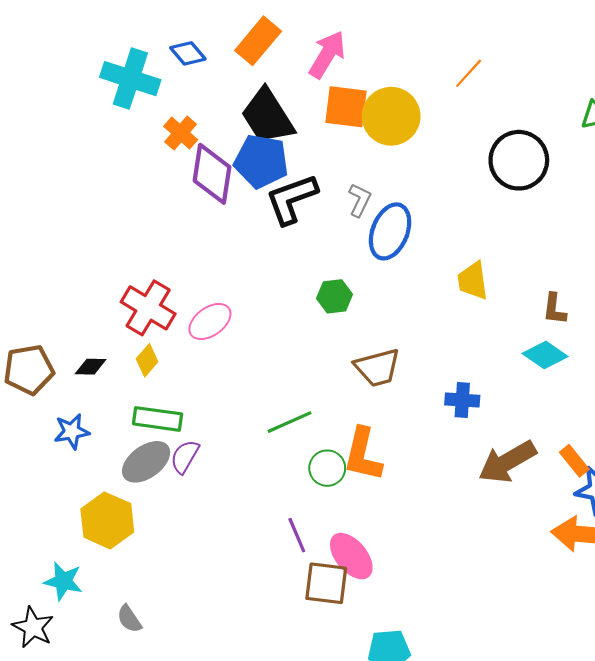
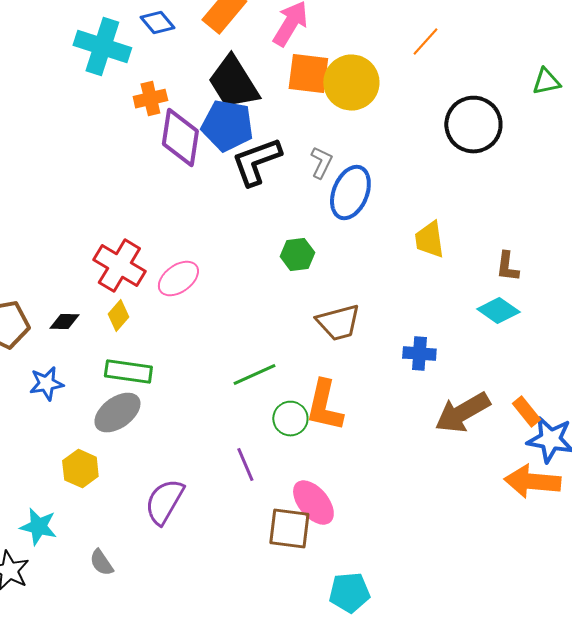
orange cross: (181, 133) -> (150, 99), turned 36
purple semicircle: (185, 457) -> (164, 502), moved, size x1.4
yellow hexagon: (107, 520) -> (80, 469), size x0.7
purple line: (297, 535) -> (245, 465), moved

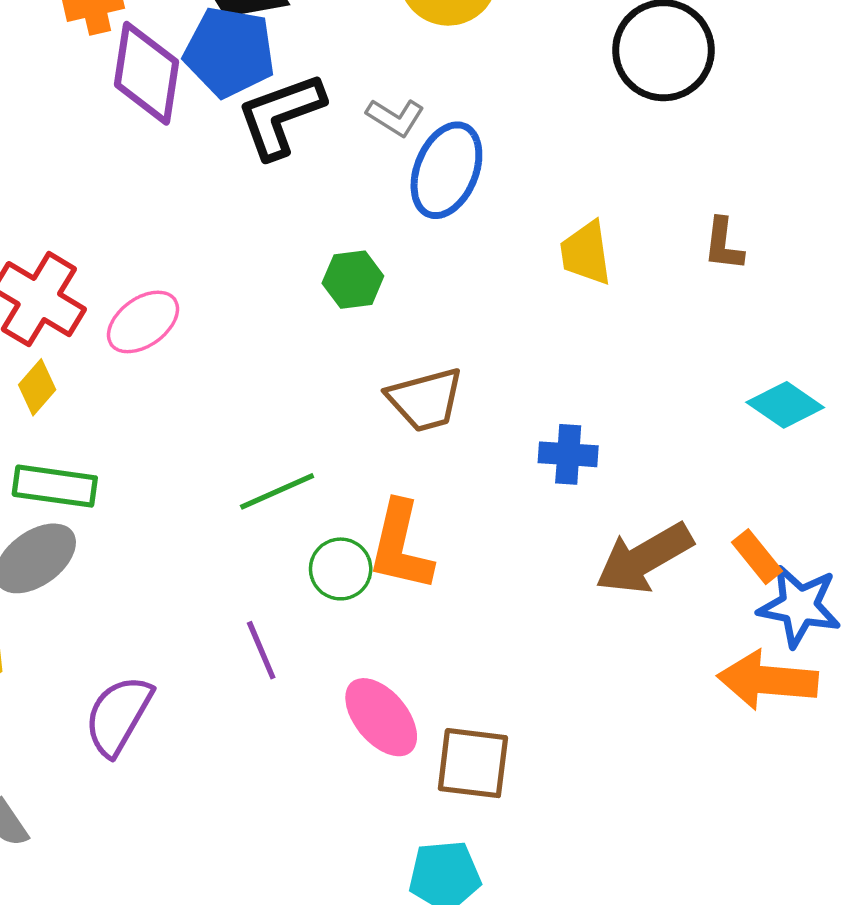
gray L-shape: (321, 163) -> (395, 117), turned 96
brown L-shape: (507, 267) -> (723, 244), moved
cyan diamond: (498, 311) -> (785, 405), moved
brown square: (289, 529) -> (473, 763), moved

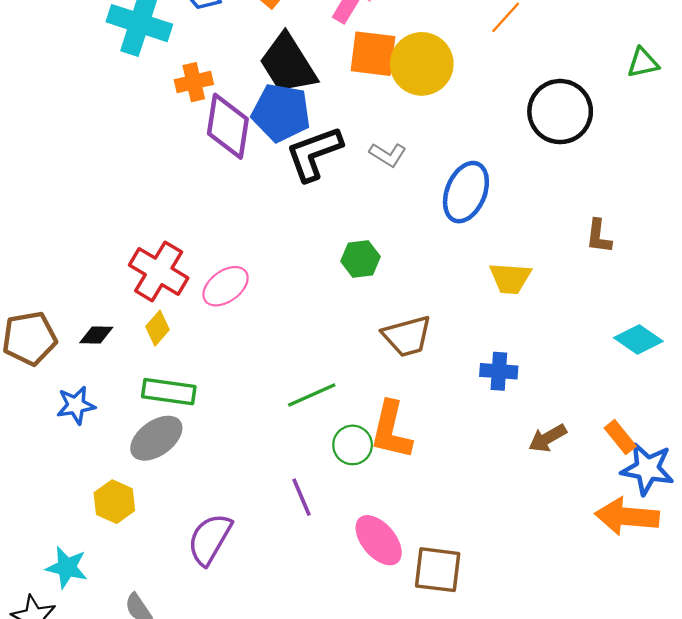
blue ellipse: (446, 170) -> (466, 192), moved
yellow trapezoid: (586, 253) -> (510, 278), moved, turned -78
brown arrow: (644, 558) -> (548, 438), size x0.6

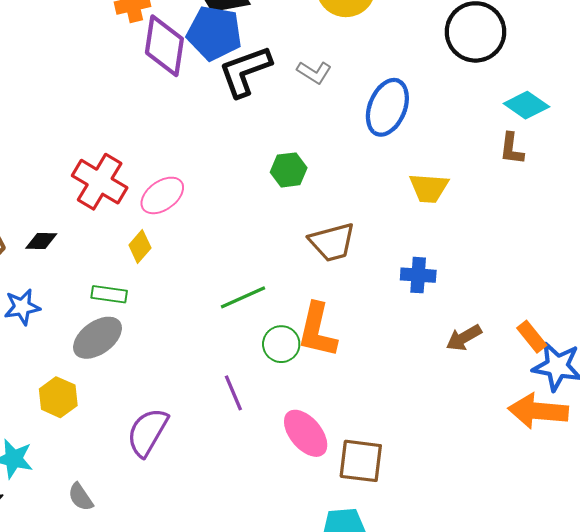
yellow diamond: (157, 328) -> (140, 246), moved
cyan diamond: (638, 339) -> (526, 105), moved
green rectangle: (169, 392) -> (109, 294), size x0.7

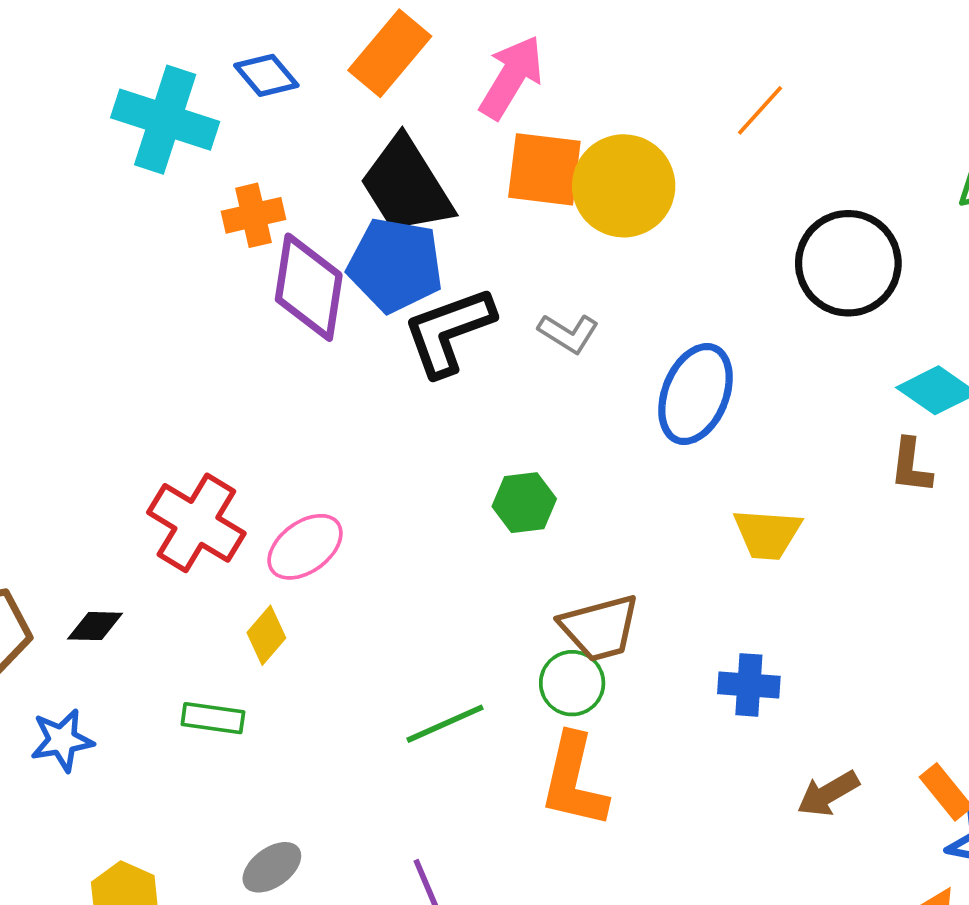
gray ellipse: (98, 338) -> (272, 867), moved, size x0.7
green circle: (281, 344) -> (572, 683), moved

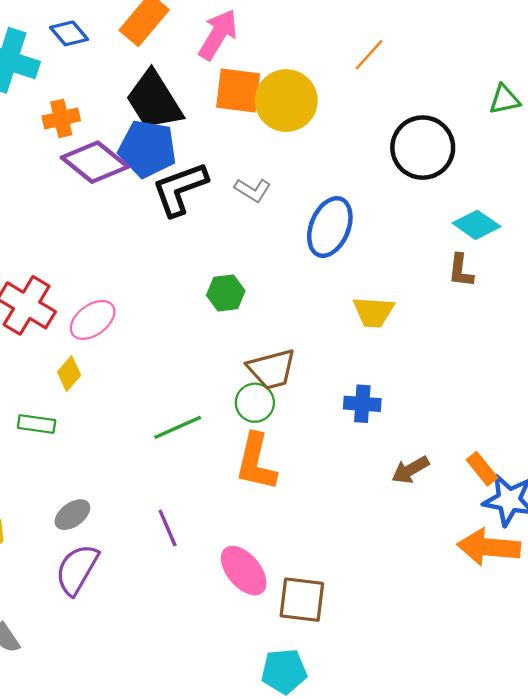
purple diamond: (309, 287) -> (95, 162), turned -60

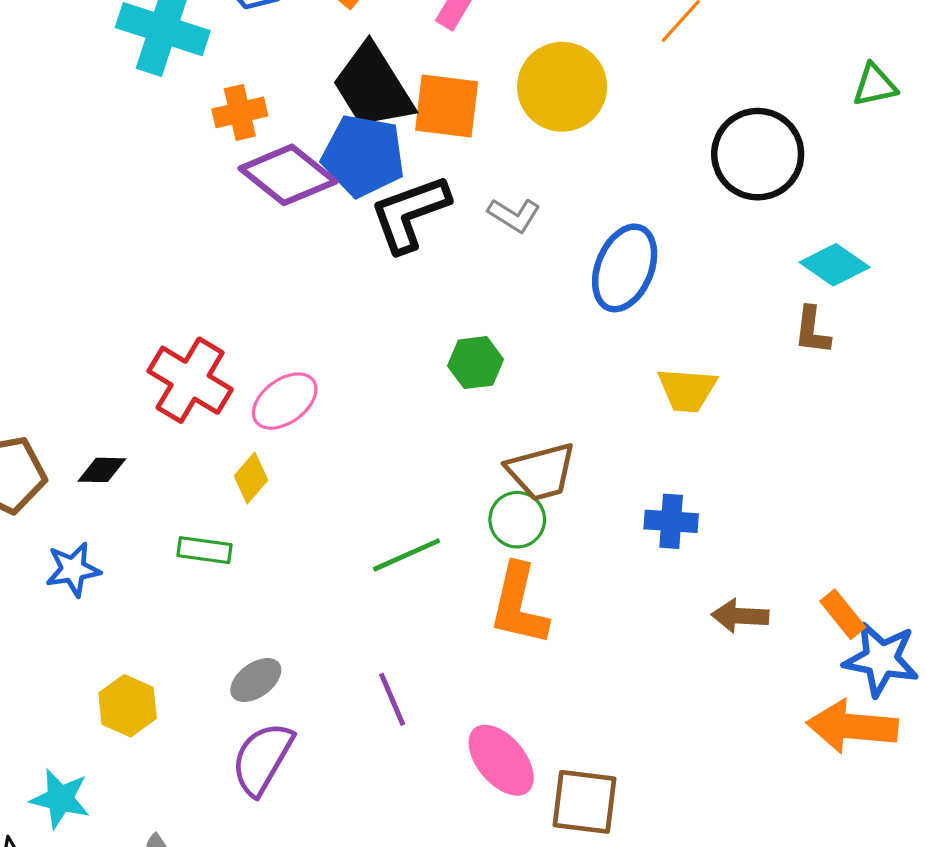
orange square: (238, 90) -> (447, 106), moved
brown arrow: (410, 470) -> (740, 616), turned 33

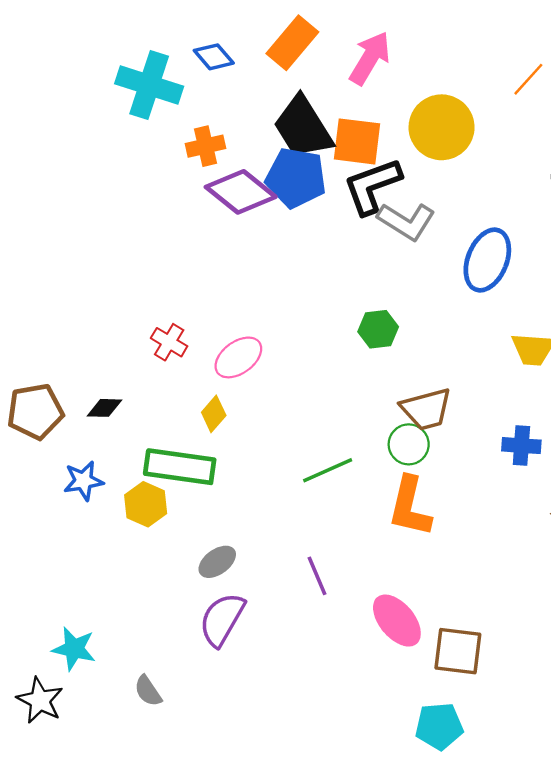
black L-shape: (410, 213) -> (372, 186), moved
gray L-shape: (514, 215) -> (406, 221), size x1.5
red cross: (190, 380) -> (169, 342), size x0.6
green rectangle: (205, 550) -> (180, 467), size x1.8
yellow hexagon: (128, 706) -> (146, 504), moved

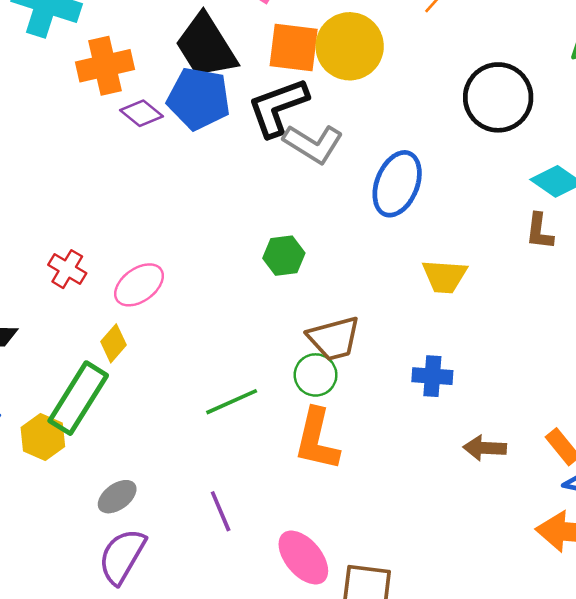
orange square: (357, 141) -> (294, 48), moved
orange cross: (205, 146) -> (105, 66), size x1.4
purple diamond: (241, 192) -> (141, 113), size x0.6
green rectangle: (180, 467) -> (78, 398), turned -66

